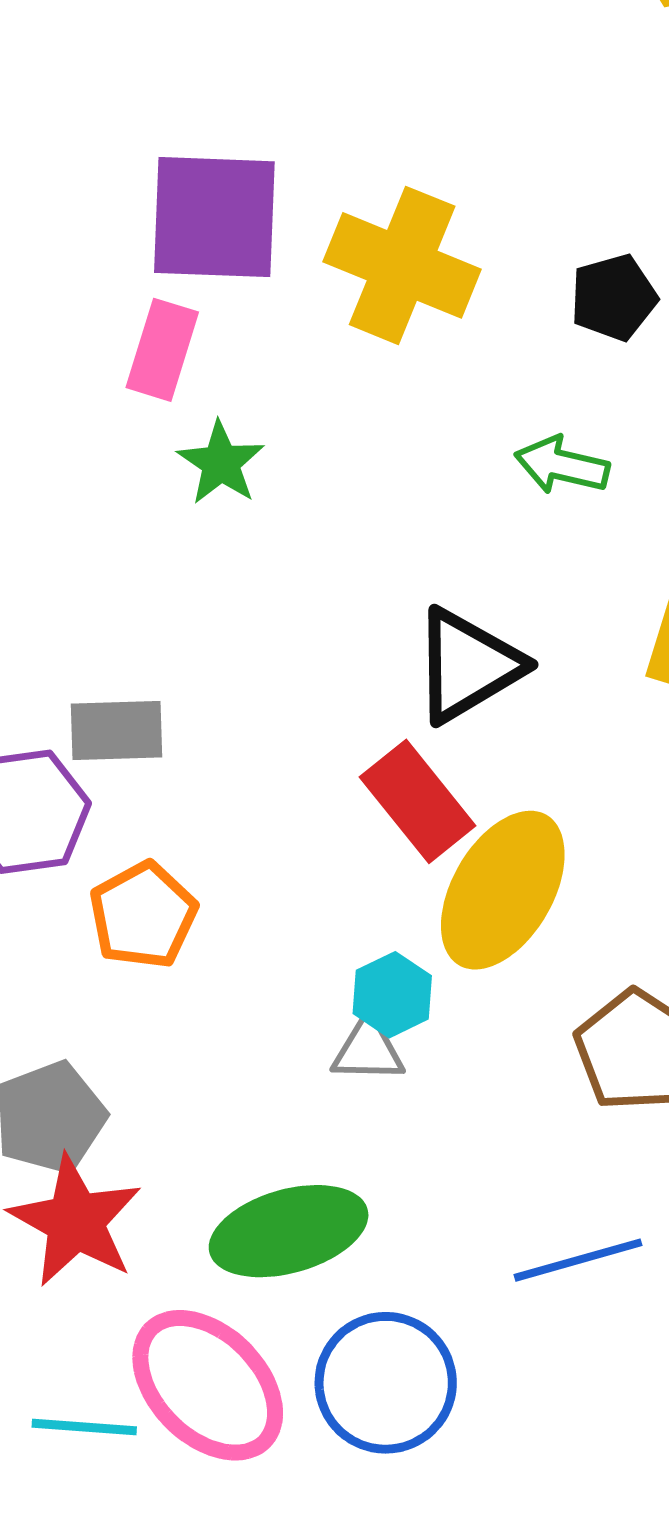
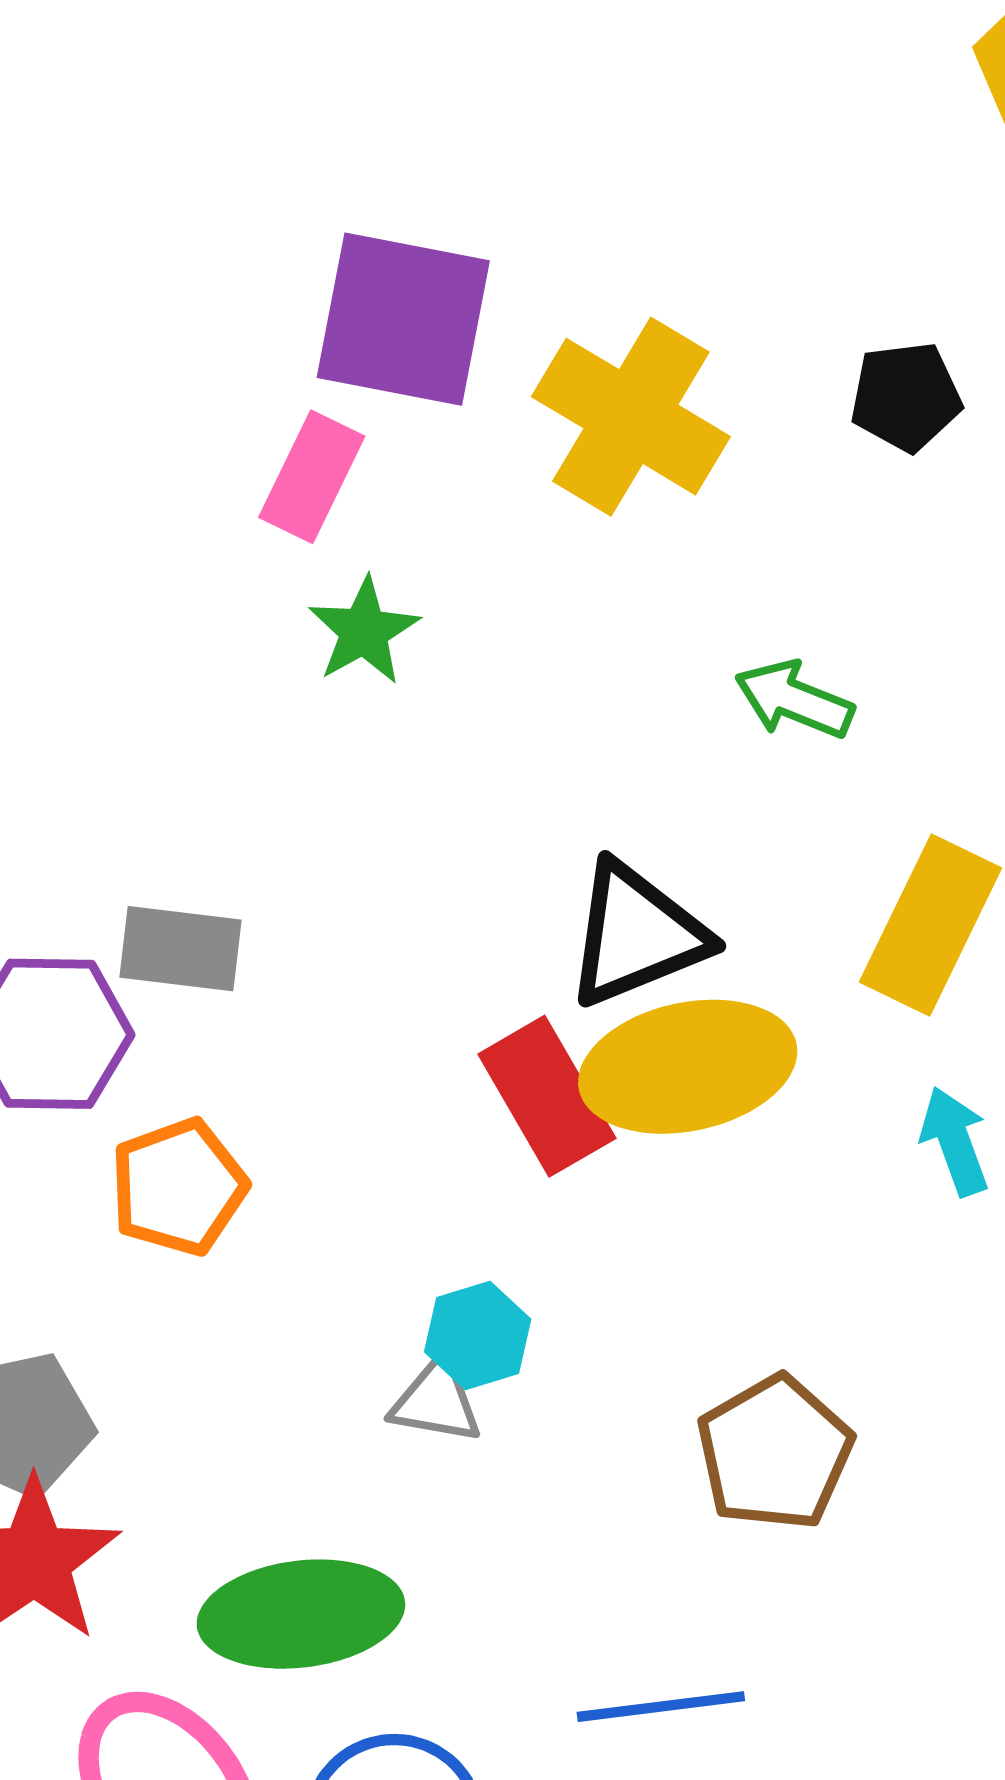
black pentagon: (614, 297) -> (906, 397), moved
yellow ellipse: (503, 890) -> (688, 1067), moved, turned 39

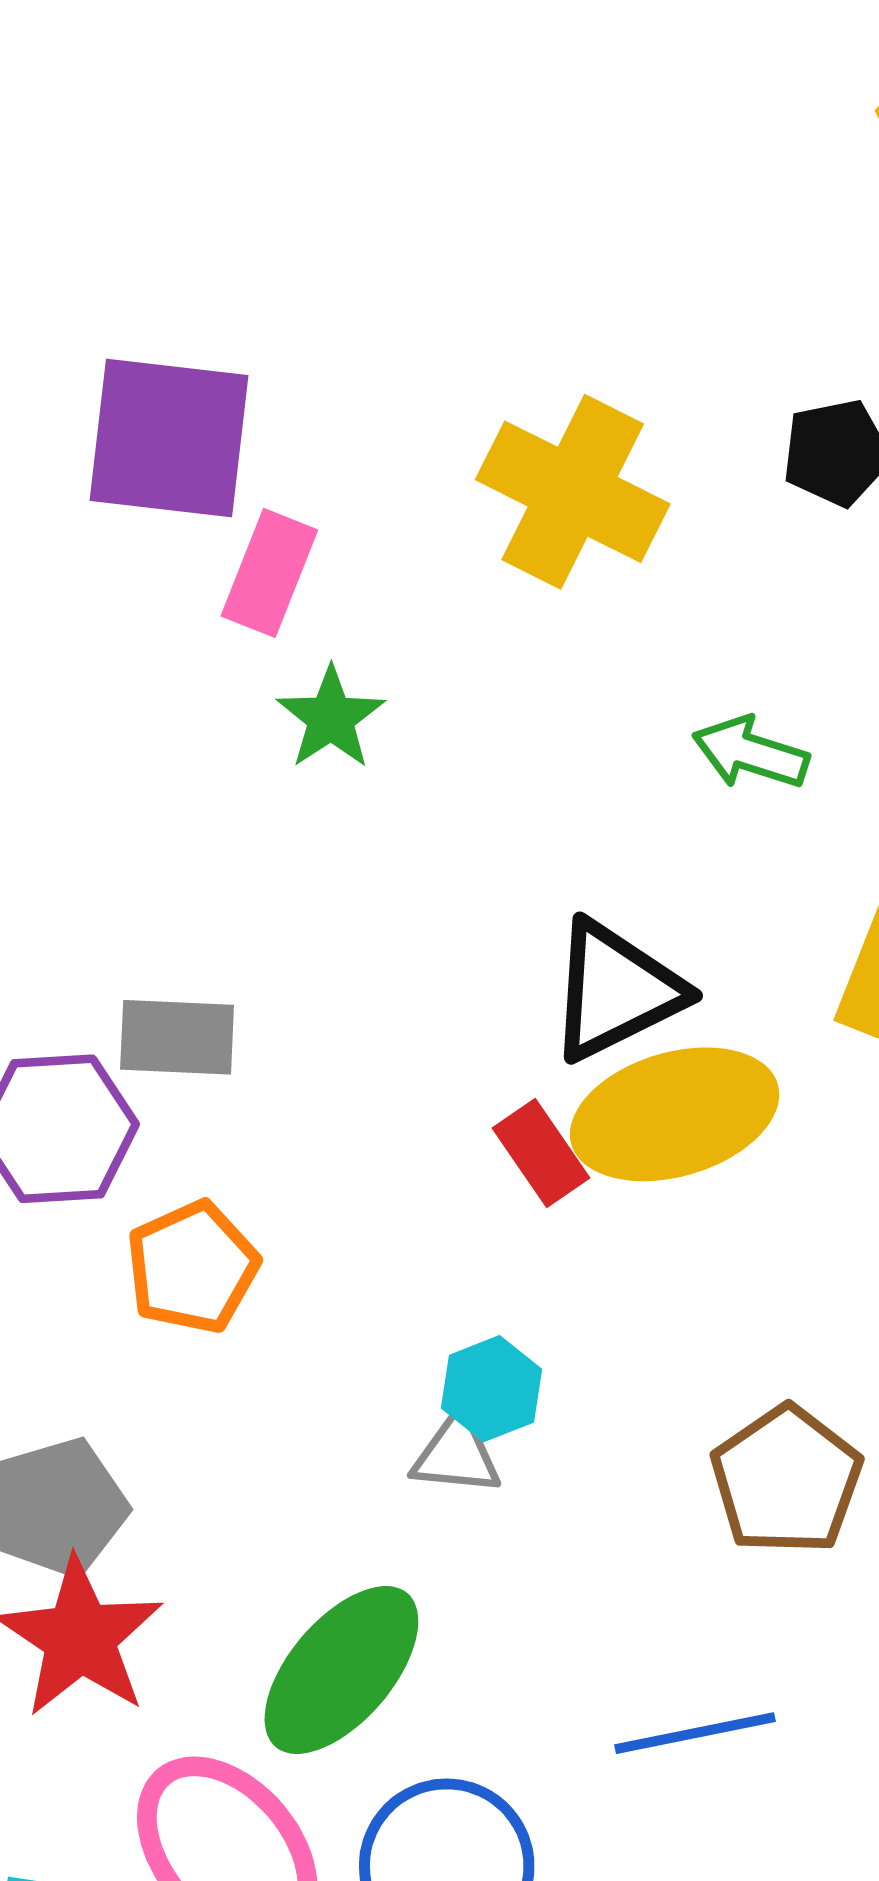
purple square: (403, 319) -> (169, 438), moved
red rectangle: (547, 1096) -> (541, 1153), size x0.7
green ellipse: (301, 1614) -> (341, 1670), turned -38

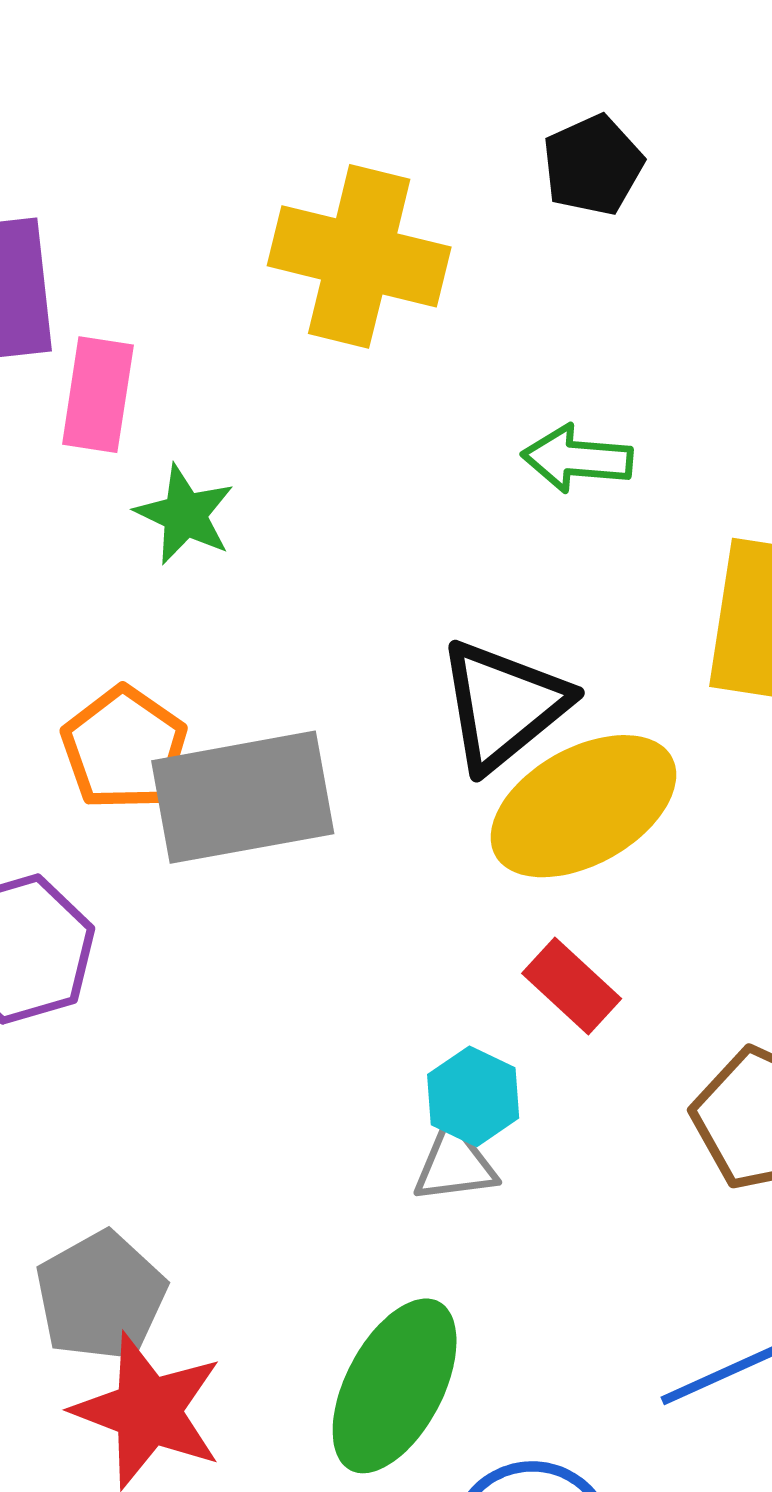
gray rectangle: (177, 1037) -> (243, 797), moved, size x1.6
red rectangle: (541, 1153) -> (572, 986), moved
orange pentagon: (192, 1267) -> (124, 748), moved

